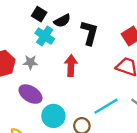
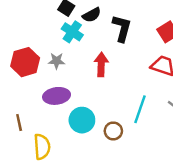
purple ellipse: (30, 94) -> (57, 96), turned -40
cyan line: (106, 106) -> (140, 109), turned -40

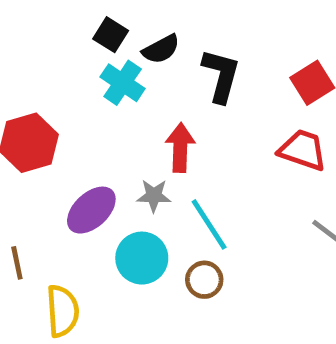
gray star: (57, 61) -> (154, 196), moved
purple ellipse: (57, 96) -> (91, 210), turned -35
cyan line: (140, 109) -> (209, 224), moved, turned -52

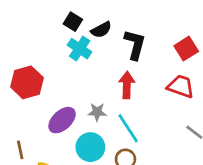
red arrow: (180, 148) -> (127, 85), moved

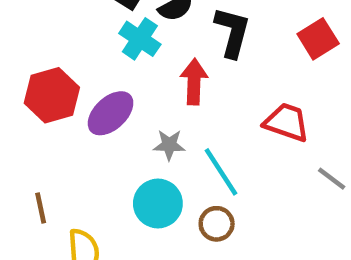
red arrow: (127, 85) -> (194, 82), moved
red trapezoid: (181, 86) -> (286, 122), moved
purple ellipse: (62, 120) -> (111, 113), moved

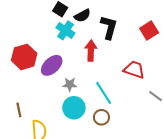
gray star: (169, 145) -> (70, 84), moved

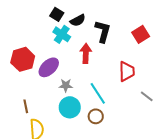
red trapezoid: (134, 70) -> (127, 71), turned 70
brown line: (19, 110) -> (26, 106), moved

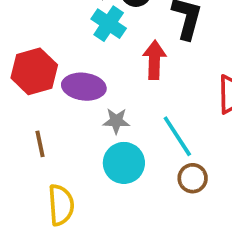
purple ellipse: (49, 67) -> (84, 87), turned 50
brown line: (26, 106) -> (40, 144), moved
brown circle: (96, 116) -> (193, 178), moved

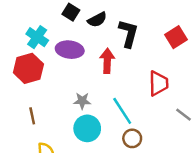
cyan cross: (109, 24) -> (37, 37), moved
purple ellipse: (84, 87) -> (70, 50), moved

